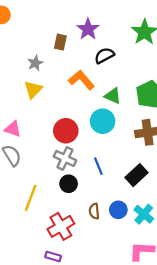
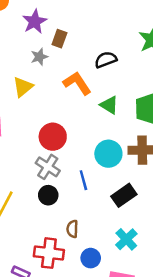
purple star: (88, 29) -> (35, 22), moved
gray star: (35, 63) -> (39, 57), moved
cyan circle: (103, 121) -> (108, 154), moved
blue circle: (118, 210) -> (91, 258), moved
red cross: (61, 226) -> (49, 253), moved, turned 30

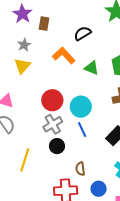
gray star: (39, 57) -> (24, 45), moved
cyan circle: (108, 154) -> (81, 107), moved
gray cross: (48, 167) -> (53, 124), turned 36

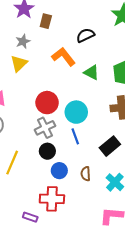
brown semicircle: (80, 169) -> (86, 174), moved
blue circle: (99, 189) -> (59, 171), moved

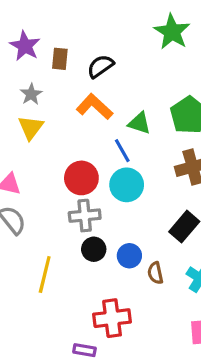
black semicircle: (85, 35) -> (100, 66), moved
gray cross: (45, 128) -> (85, 216), turned 30
blue line: (75, 136) -> (122, 151), moved
blue circle: (59, 171) -> (129, 256), moved

